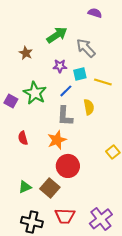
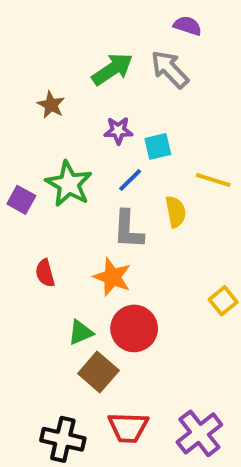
gray arrow: (86, 48) -> (170, 69), moved
yellow line: (103, 82) -> (213, 180), moved
orange star: (57, 140) -> (112, 277), turned -30
green triangle: (25, 187) -> (81, 332), moved

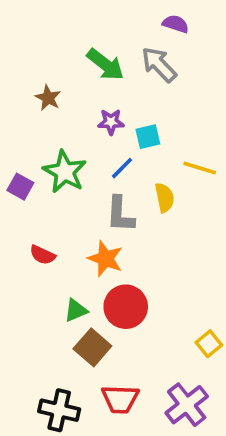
green arrow: (112, 69) -> (105, 65), turned 72
red semicircle: (45, 273) -> (43, 255), turned -50
yellow square: (223, 301) -> (209, 344), moved

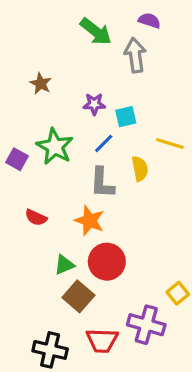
green arrow: (105, 65) -> (96, 32), moved
gray arrow: (159, 65) -> (135, 55), turned 36
purple cross: (187, 405) -> (146, 325), moved, turned -36

